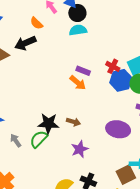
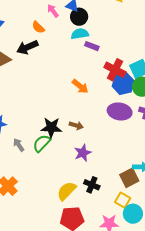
red cross: (113, 66) -> (115, 70), size x1.5
purple rectangle: (83, 71) -> (92, 46), moved
purple ellipse: (118, 129) -> (120, 111), moved

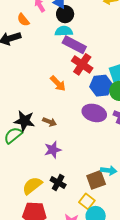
purple rectangle: (92, 46) -> (74, 45), size x1.6
red cross: (115, 70) -> (82, 64), moved

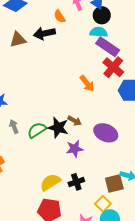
purple ellipse: (94, 113) -> (106, 133), moved
black star: (24, 121) -> (58, 128), moved
black cross: (58, 183) -> (76, 182), turned 35

